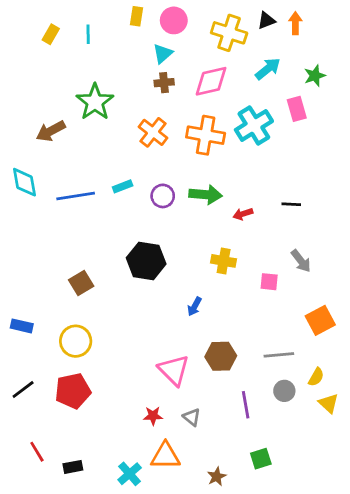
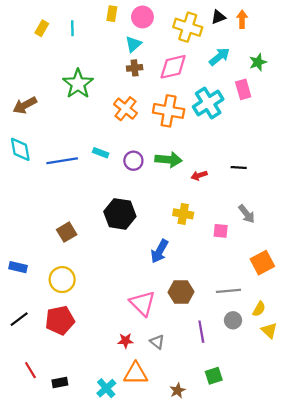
brown arrow: (51, 131) -> (25, 105), moved
cyan rectangle: (123, 186) -> (101, 153), turned 42
blue arrow: (194, 307) -> (159, 251), size x1.5

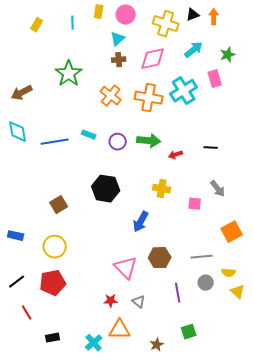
cyan line: (72, 28) -> (73, 23), moved
yellow semicircle: (259, 309) -> (229, 273), turned 64
red line: (30, 370) -> (27, 313), moved

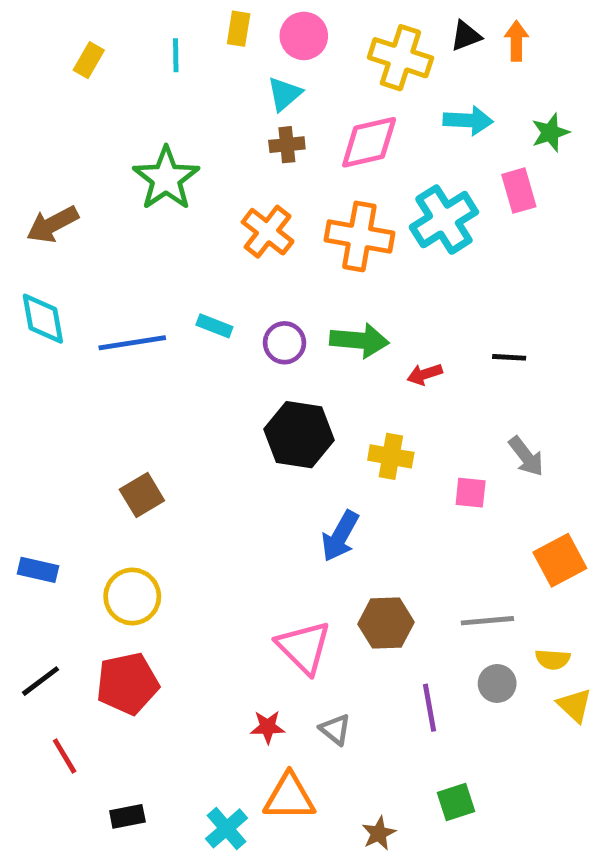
cyan arrow: (194, 50) -> (468, 120), turned 42
black hexagon: (106, 189) -> (299, 435), moved

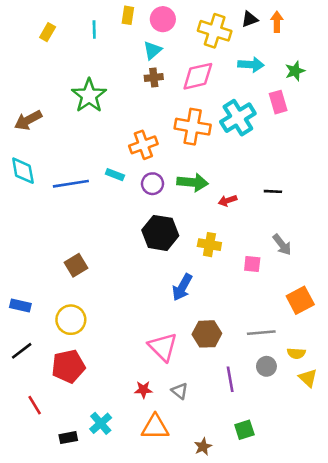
orange cross: (268, 232) -> (143, 145), moved, turned 32
black line: (40, 681) -> (22, 351), moved
cyan cross: (227, 828) -> (101, 423), moved

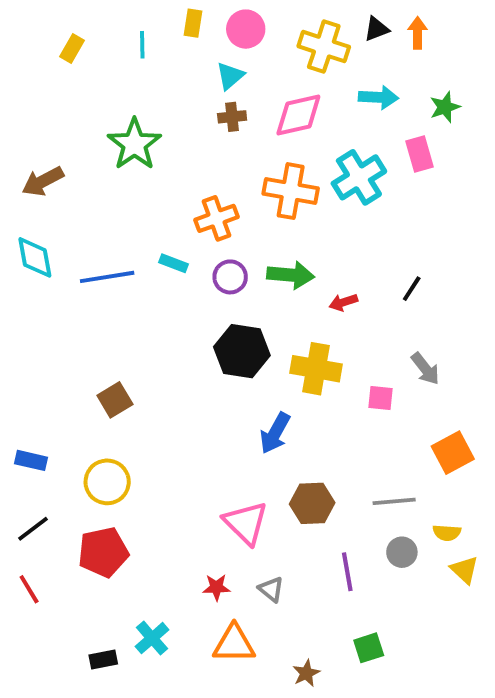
black line: (273, 191) -> (412, 289), turned -60
yellow cross: (209, 245) -> (316, 369), size x1.4
red line: (35, 405) -> (29, 589), moved

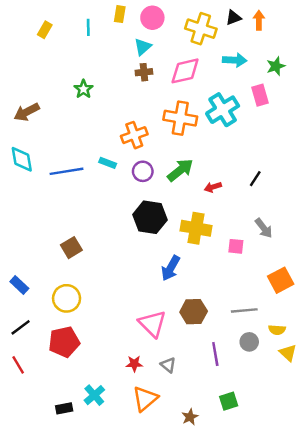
green star: (134, 144) -> (83, 89), size x0.6
green arrow: (291, 275) -> (180, 170), turned -44
blue rectangle: (31, 460) -> (19, 285), turned 30
orange triangle: (234, 644) -> (145, 399), turned -40

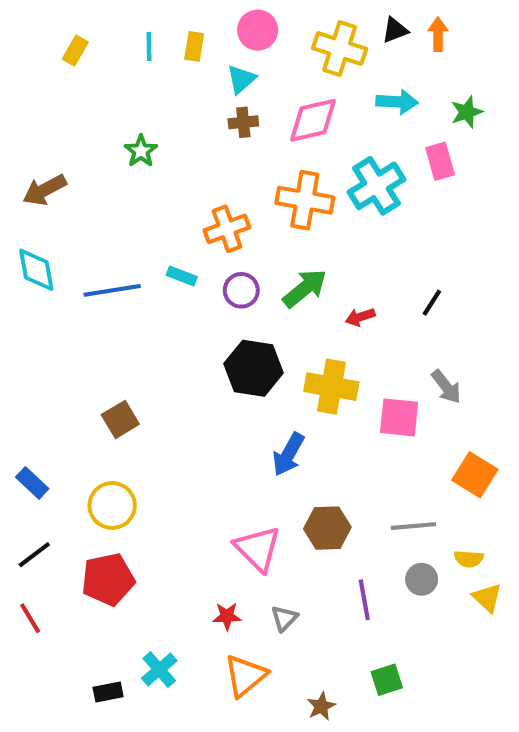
yellow rectangle: (120, 14) -> (194, 46), moved
pink square: (236, 246) -> (399, 417), size x1.5
orange square: (281, 280) -> (475, 475), turned -30
gray triangle: (168, 365) -> (284, 618), turned 35

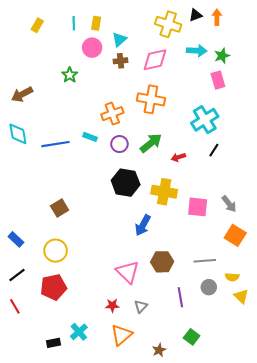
pink circle: (258, 30) -> (92, 48), moved
green star: (467, 112) -> (222, 56), moved
cyan cross: (377, 186) -> (205, 120), moved
gray arrow: (446, 387) -> (229, 204), moved
green square: (387, 680) -> (192, 337), turned -35

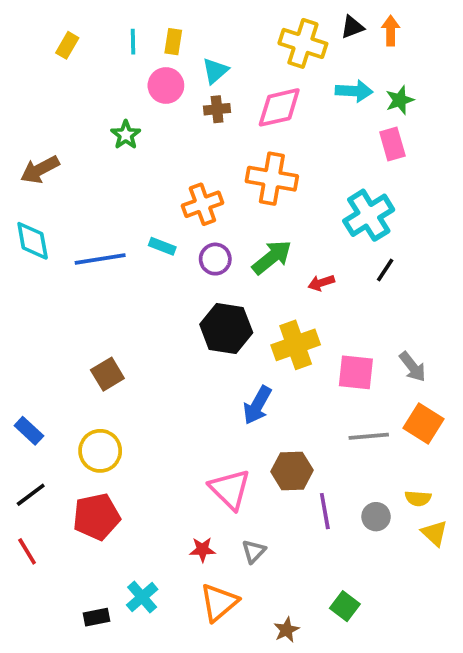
yellow cross: (164, 192) -> (296, 345), turned -30
gray line: (205, 261) -> (369, 436), moved
purple line: (180, 297) -> (325, 511), moved

